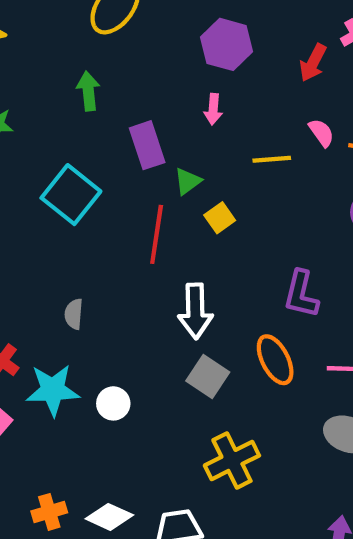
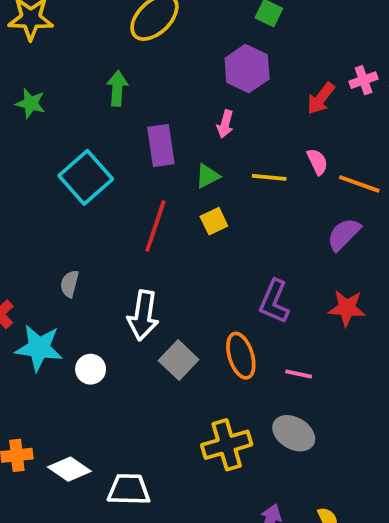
green triangle: (188, 181) -> (208, 176), moved
white arrow: (195, 311) -> (143, 315), moved
yellow cross: (232, 460) -> (227, 445), moved

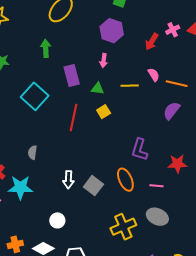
green triangle: (208, 176) -> (98, 89), turned 40
red star: (347, 308) -> (177, 164), moved
white arrow: (143, 315) -> (68, 180), moved, size x0.7
white circle: (91, 369) -> (57, 220), moved

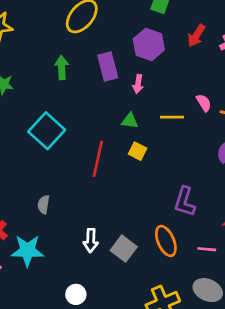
red arrow: (152, 42) -> (196, 36), moved
purple rectangle: (72, 76) -> (108, 67), moved
yellow square: (104, 112) -> (138, 151), turned -32

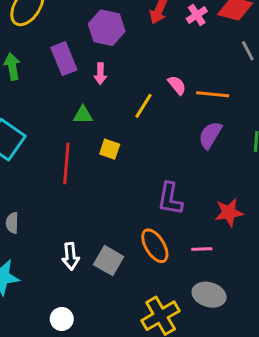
yellow line: (172, 117) -> (143, 106), turned -50
green triangle: (130, 121) -> (83, 115), moved

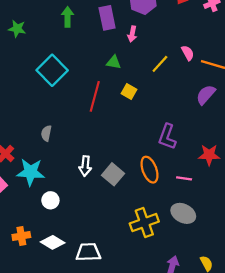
white circle: (62, 319) -> (50, 200), moved

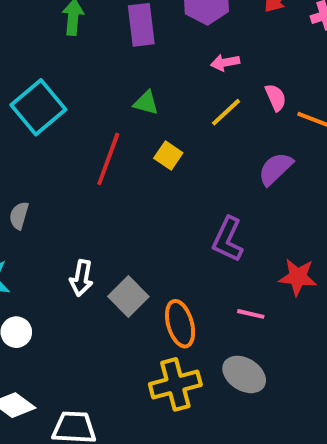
pink arrow: (132, 34) -> (225, 63), moved, turned 63
purple semicircle: (206, 95) -> (275, 169), moved
orange ellipse: (149, 170) -> (180, 324), moved

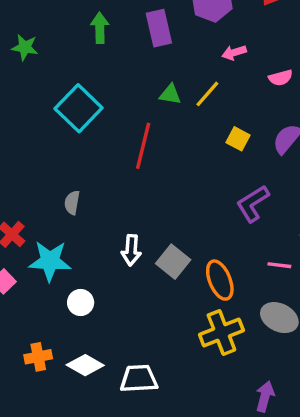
pink semicircle: (276, 97) -> (281, 78), turned 105
yellow line: (226, 112) -> (207, 94), moved
yellow square: (168, 156) -> (238, 139), moved
purple L-shape: (228, 239) -> (253, 203), turned 39

